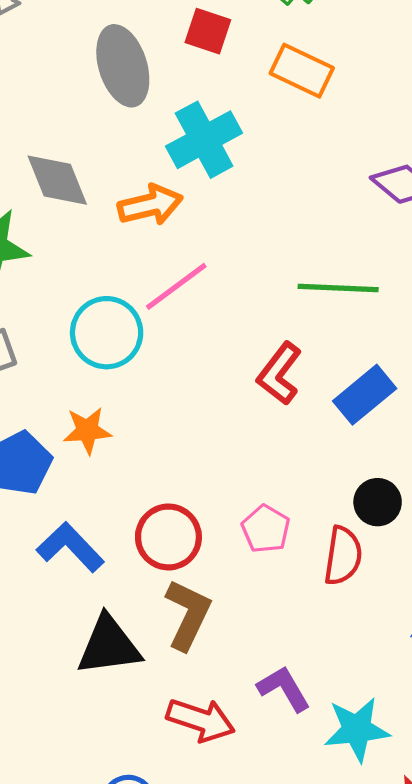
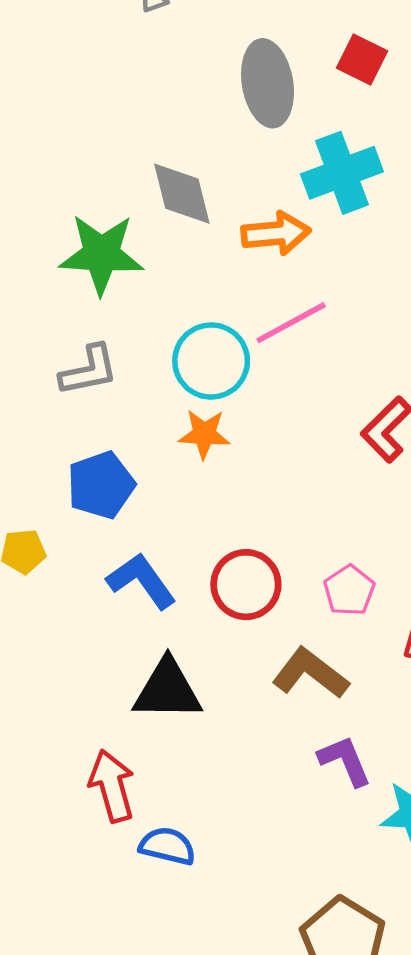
orange star: (87, 431) -> (204, 434), moved
brown L-shape: (188, 615) -> (310, 673), moved, turned -86
red arrow: (201, 720) -> (112, 786), moved, turned -132

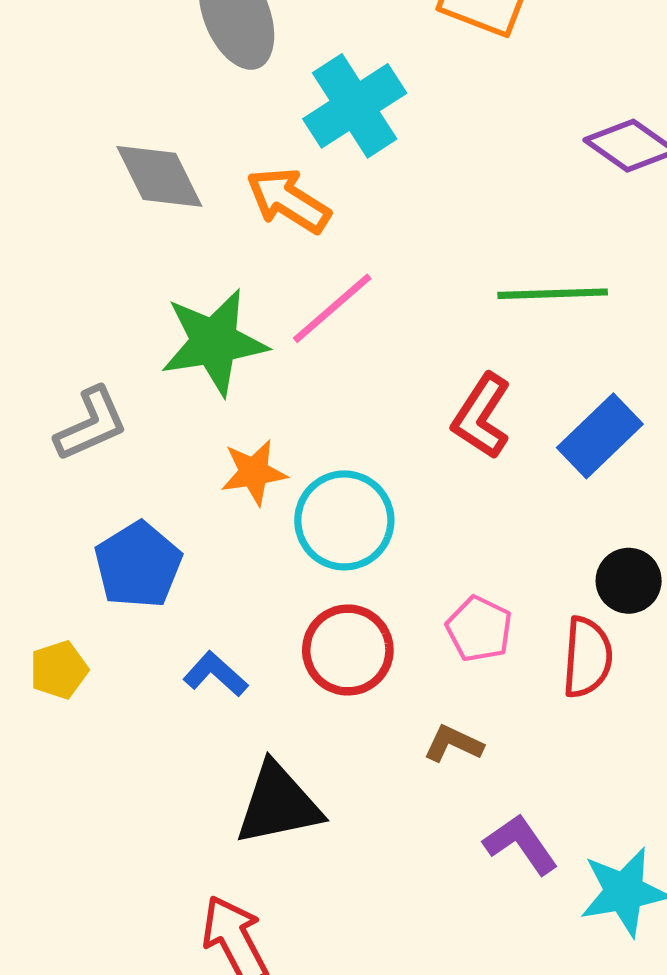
orange arrow: (276, 233) -> (288, 200), turned -130
green star: (101, 254) -> (214, 342), moved
cyan circle: (211, 361) -> (344, 520), moved
blue L-shape: (141, 581) -> (215, 674), size x0.7
brown L-shape: (310, 673) -> (453, 744), size x0.6

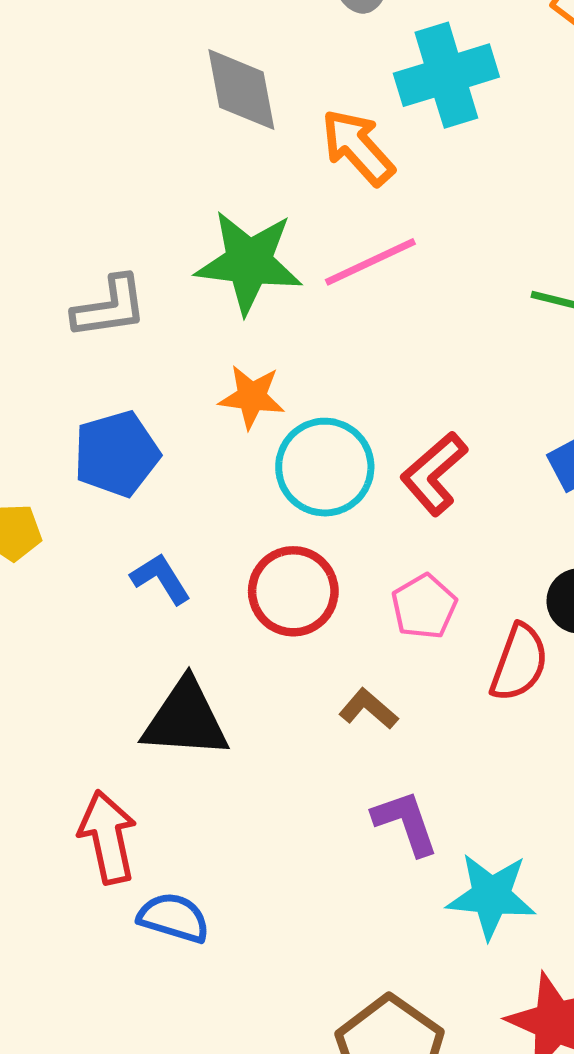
red L-shape: (482, 416) -> (434, 474), moved

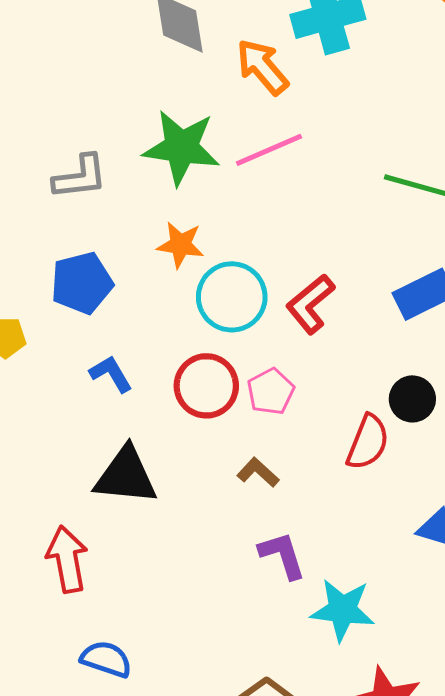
pink pentagon: (424, 607) -> (271, 392), moved
blue semicircle: (174, 918) -> (106, 659), moved

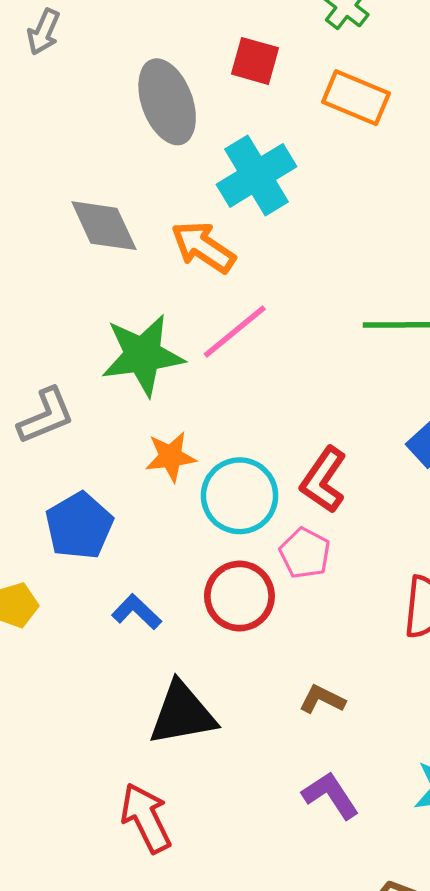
pink pentagon: (271, 392) -> (305, 553), moved
brown L-shape: (258, 472) -> (322, 699), moved
purple L-shape: (282, 555) -> (331, 795), moved

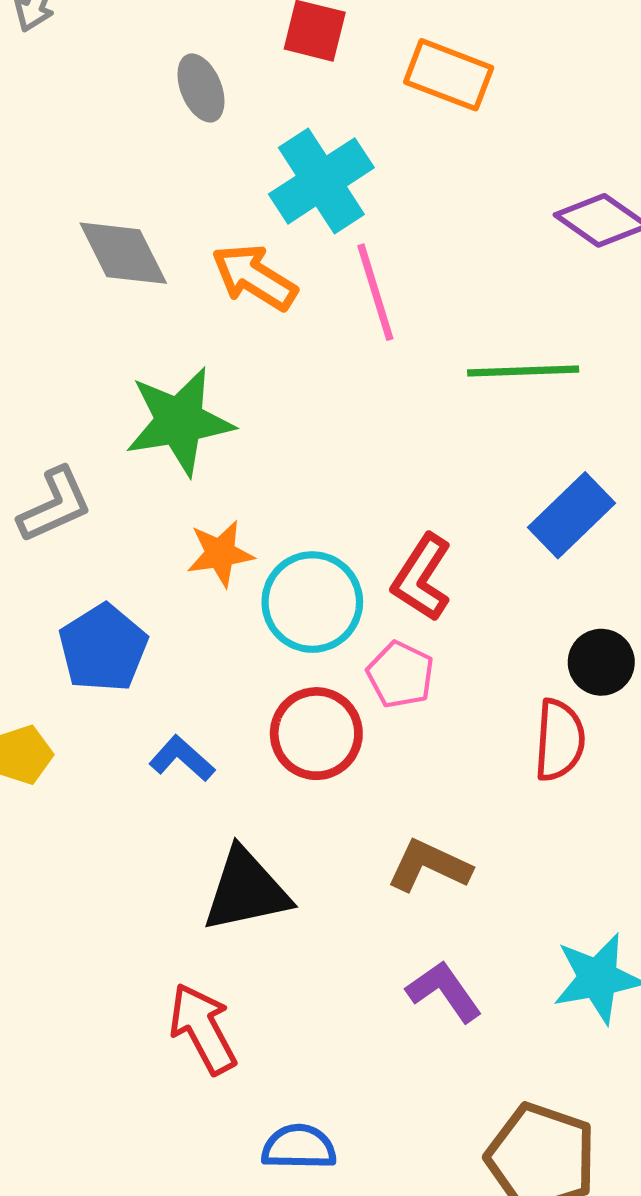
gray ellipse: (167, 102) -> (201, 88), size x0.6
pink line: (235, 332) -> (375, 292), moved, turned -66
brown L-shape: (322, 699) -> (429, 866), size x1.4

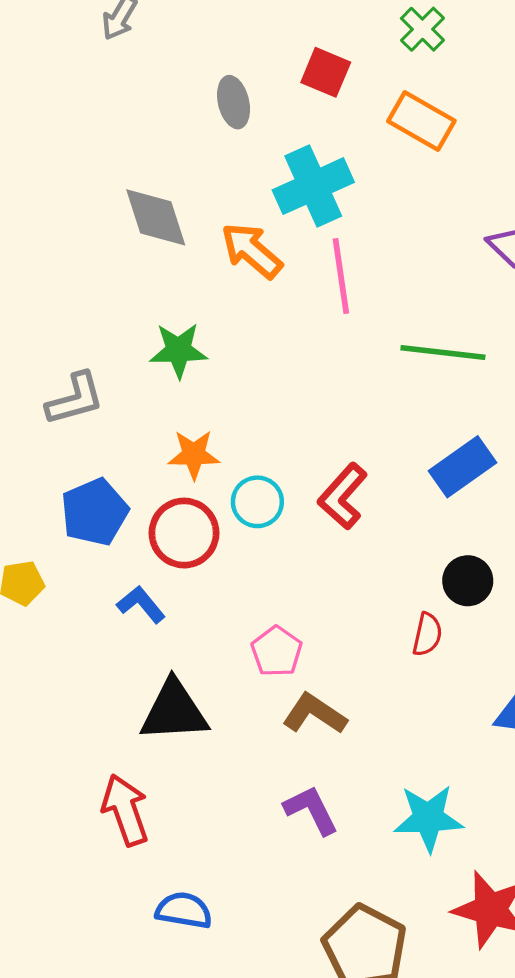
green star: (179, 421) -> (178, 350), size x0.7
cyan circle: (312, 602) -> (257, 502), size x0.7
pink pentagon: (400, 675) -> (277, 651), moved
red circle: (316, 734) -> (184, 533), moved
red semicircle: (559, 740) -> (427, 634), size x0.7

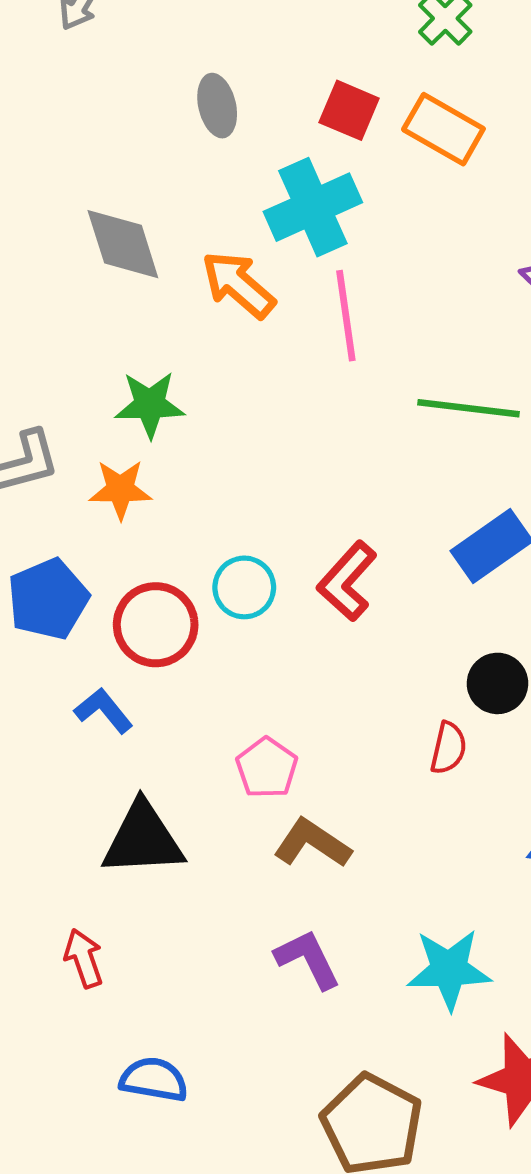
red square: (326, 72) -> (349, 110), moved
orange star: (194, 455) -> (120, 489), moved
red arrow: (125, 810) -> (84, 958), size x0.7

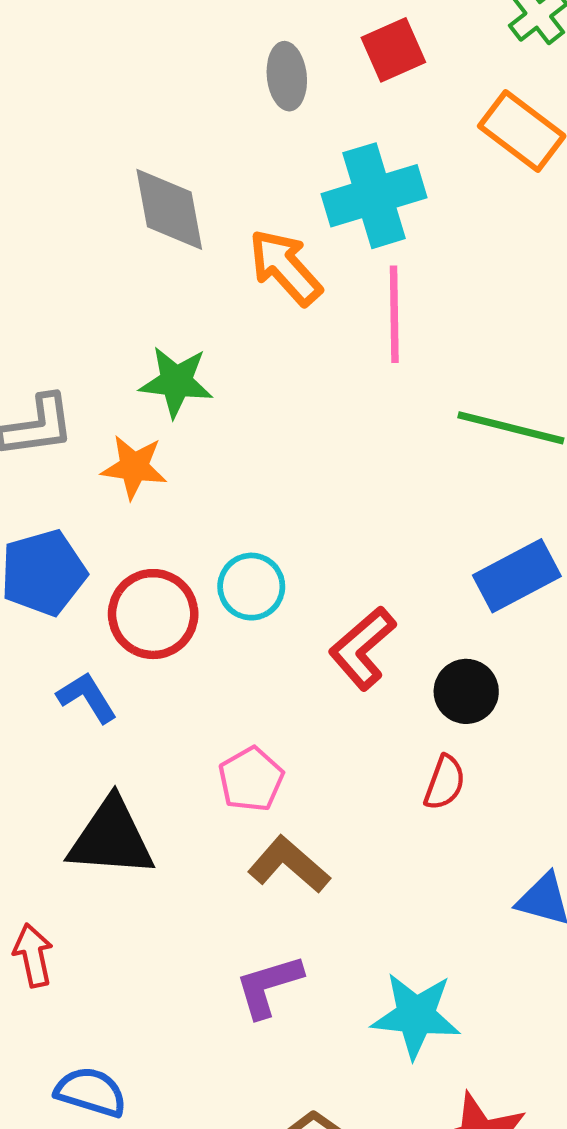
red square: (349, 110) -> (393, 50), moved, turned 36
red L-shape: (347, 581) -> (362, 648), moved
black circle: (497, 683) -> (466, 691), moved
purple L-shape: (308, 959) -> (269, 986), turned -88

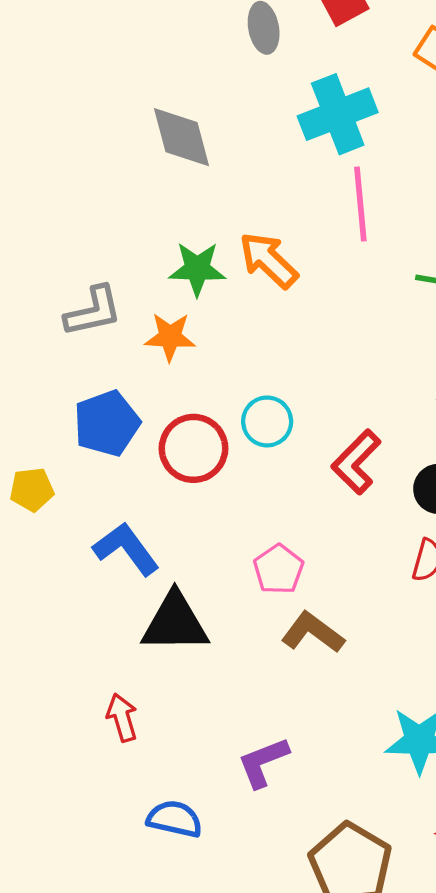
orange arrow: (285, 267) -> (269, 260), moved
blue L-shape: (87, 697) -> (126, 549), moved, size x1.4
purple L-shape: (269, 986) -> (263, 762), moved

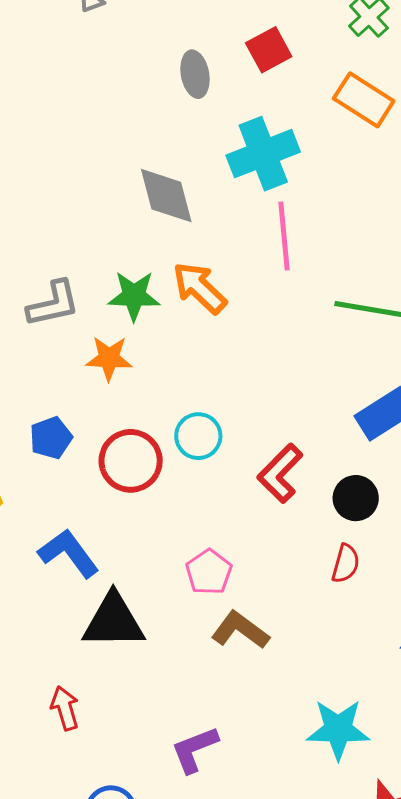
gray diamond: (181, 137) -> (166, 196), moved
gray L-shape: (93, 311) -> (53, 304), moved
blue pentagon: (107, 423) -> (51, 438), size x0.7

